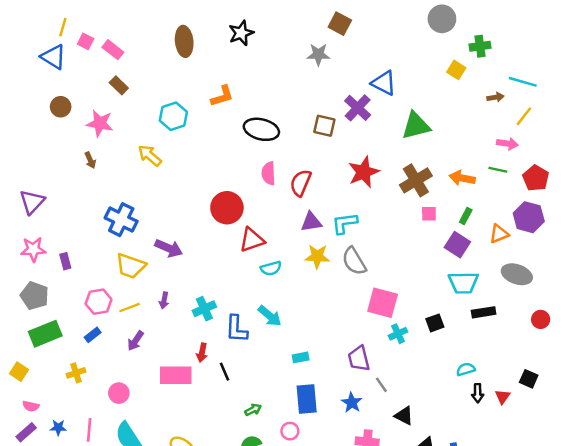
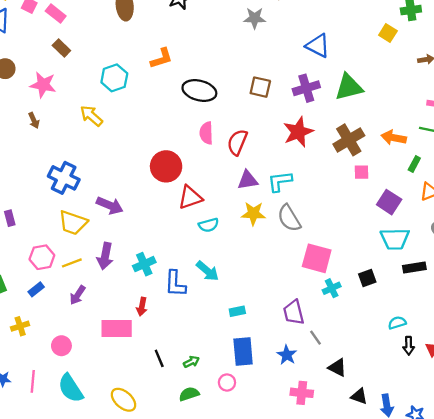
purple cross: (358, 108) -> (306, 88), moved, turned 30
green rectangle: (466, 216) -> (414, 164), moved
purple arrow: (164, 300) -> (105, 256), size x1.6
black line: (225, 372) -> (159, 358), moved

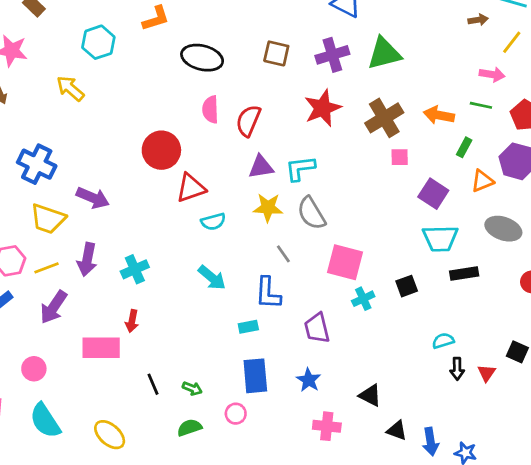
blue L-shape: (175, 284) -> (268, 293), moved
purple arrow: (78, 295) -> (54, 307), size x1.4
gray line: (315, 338) -> (283, 254), moved
green arrow: (191, 362) -> (192, 388), turned 49

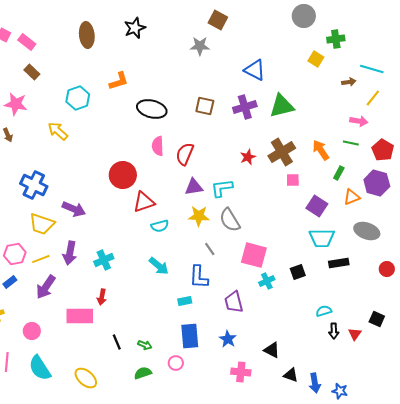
red star: (323, 108) -> (248, 157), moved, size x0.6
orange arrow: (439, 115) -> (321, 150), turned 45

